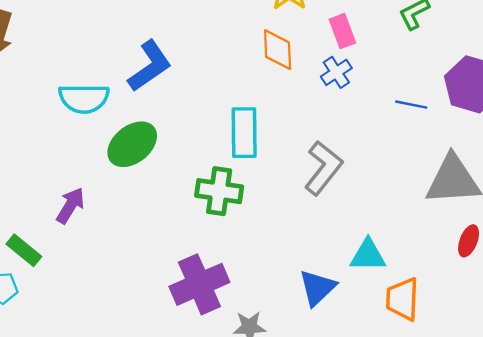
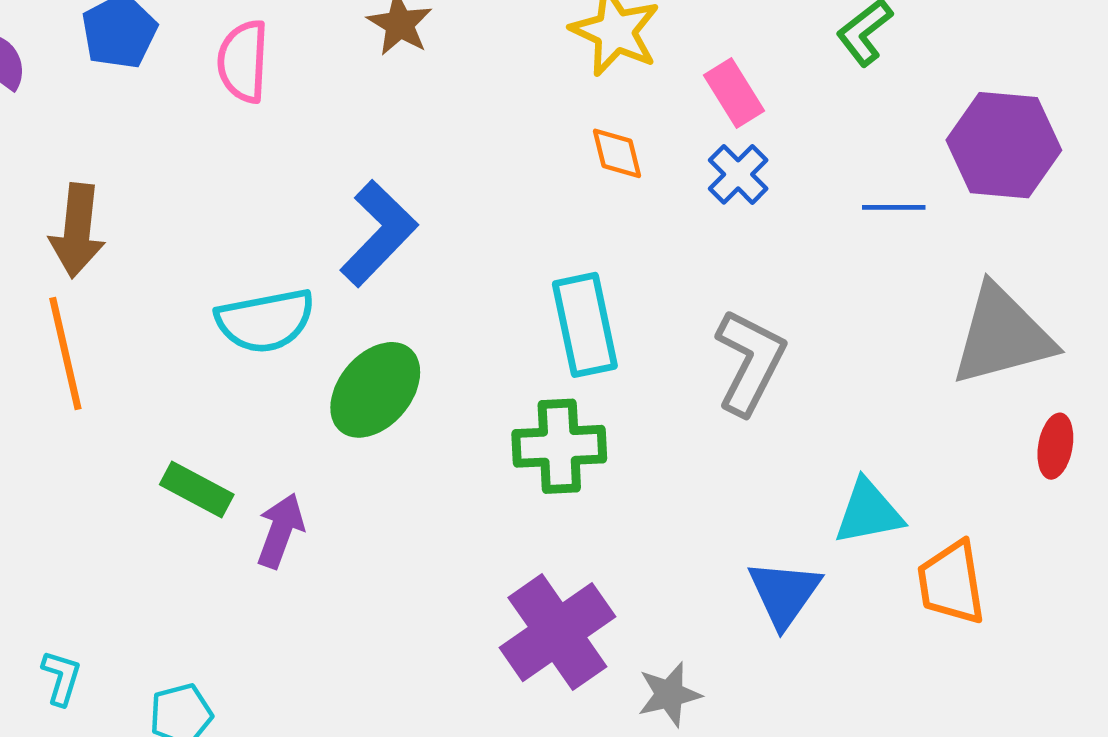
orange diamond: (278, 50) -> (617, 153), size x0.7
green rectangle: (24, 250) -> (197, 490), moved

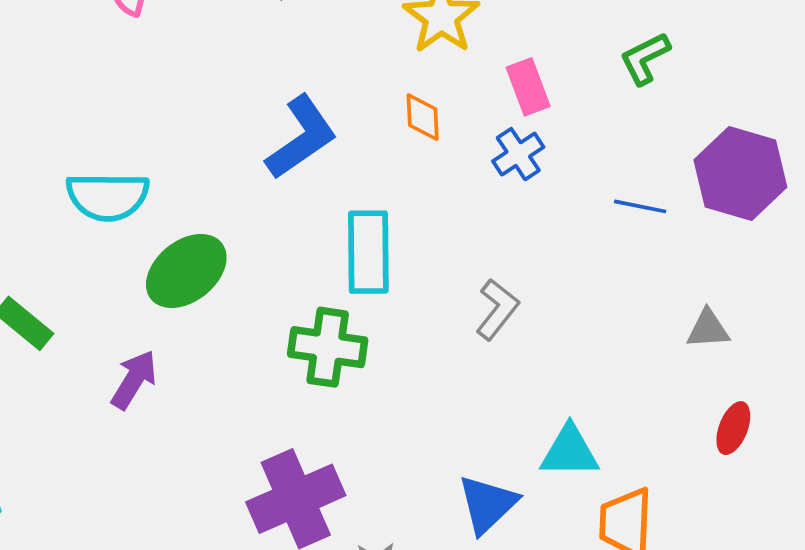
blue L-shape: (379, 233) -> (301, 137), moved
gray triangle: (1002, 335) -> (708, 329), size x0.5
gray L-shape: (750, 362) -> (497, 309), size x0.7
purple arrow: (280, 531) -> (134, 380), moved

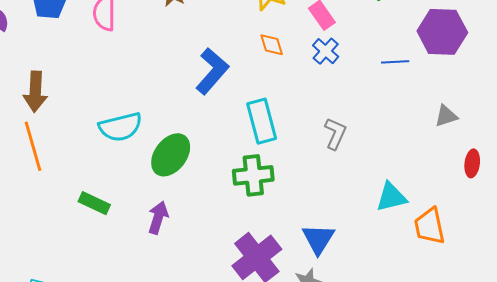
blue triangle: (487, 504) -> (318, 239), moved

